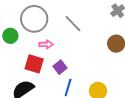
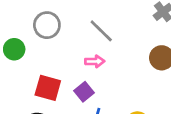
gray circle: (34, 19) -> (47, 25), size x0.7
pink arrow: (46, 44) -> (95, 61), moved

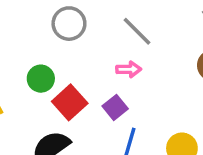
green circle: (14, 49) -> (41, 79), moved
red square: (48, 88) -> (70, 102), turned 32

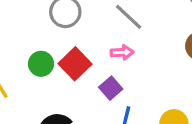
red square: (70, 102) -> (75, 64), moved

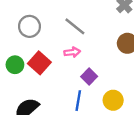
purple square: (111, 88) -> (89, 76), moved

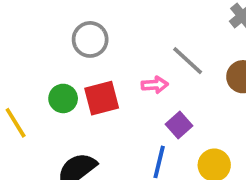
gray line: (75, 26) -> (188, 61), moved
red square: (39, 63) -> (102, 98), turned 30

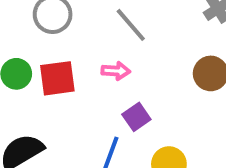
gray line: (188, 61) -> (131, 25), moved

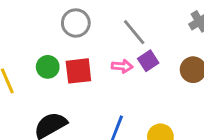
purple square: (136, 117) -> (148, 61), moved

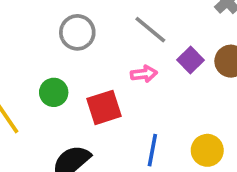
purple square: (148, 61) -> (191, 60), moved
red square: (78, 71) -> (104, 107), moved

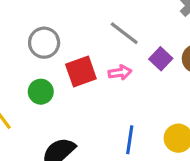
gray circle: (77, 32) -> (44, 43), moved
red square: (104, 107) -> (81, 72), moved

